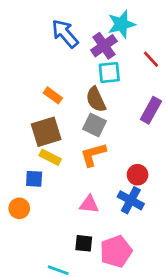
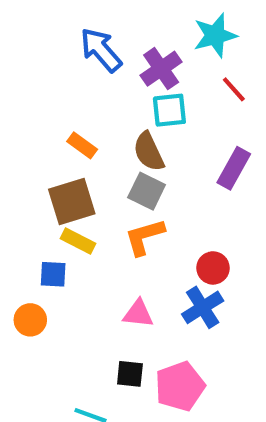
cyan star: (121, 24) -> (215, 35), moved
blue cross: (131, 200) -> (203, 307), turned 30

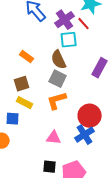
red line: (234, 89) -> (84, 24), moved
brown square: (72, 202) -> (22, 84), size x0.7
red circle: (213, 268) -> (90, 116), size x1.5

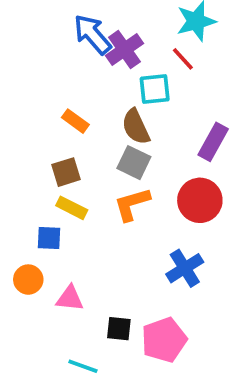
purple cross: (65, 20) -> (124, 49), moved
red circle: (90, 116) -> (200, 200), moved
pink triangle: (54, 138) -> (70, 298), moved

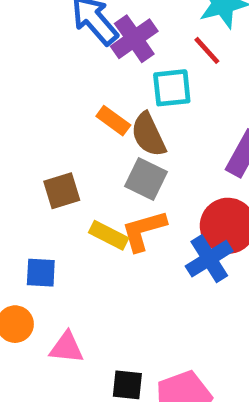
orange rectangle: (75, 121) -> (113, 121), moved
yellow rectangle: (72, 208) -> (109, 235), moved
blue cross: (185, 268) -> (209, 259), moved

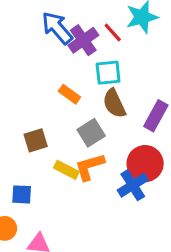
red line: (207, 50) -> (113, 32), moved
brown semicircle: (148, 135) -> (114, 103), moved
gray square: (146, 179) -> (91, 133), turned 32

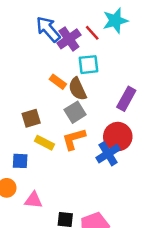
brown semicircle: (114, 103) -> (77, 89), moved
yellow rectangle: (66, 170) -> (45, 143), moved

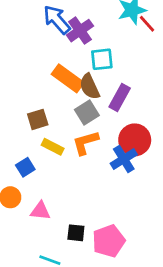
red line: (92, 33) -> (147, 24), moved
orange rectangle: (58, 82) -> (68, 78), size x1.6
purple rectangle: (126, 99) -> (120, 98), moved
blue square: (20, 161) -> (25, 167), turned -35

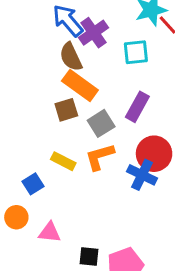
cyan square: (102, 59) -> (136, 52), moved
brown semicircle: (90, 87) -> (71, 57), moved
brown square: (38, 119) -> (66, 110), moved
blue cross: (124, 159) -> (142, 175), turned -32

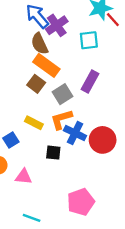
brown square: (66, 110) -> (36, 84), turned -36
red circle: (154, 154) -> (103, 140), moved
blue cross: (142, 175) -> (75, 133), moved
black square: (89, 257) -> (53, 153), moved

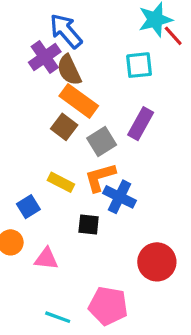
purple cross: (57, 25) -> (45, 57), moved
red circle: (103, 140) -> (157, 262), moved
pink pentagon: (81, 202) -> (108, 306), moved, turned 30

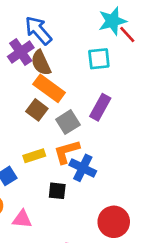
yellow rectangle: (61, 182) -> (34, 156), turned -45

